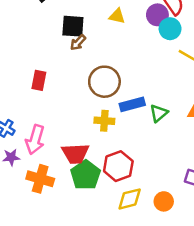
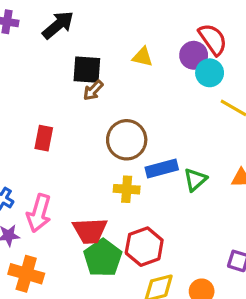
orange cross: (40, 179) -> (26, 274), moved

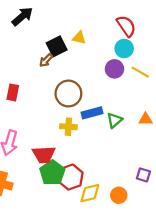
purple circle: (194, 55) -> (114, 69), moved
black square: (87, 70) -> (57, 46), moved, turned -30
red hexagon: (144, 247) -> (71, 177), moved

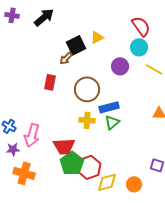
yellow triangle: (79, 38) -> (97, 37), turned -40
purple circle: (114, 69) -> (120, 66), moved
red rectangle: (13, 92) -> (50, 82), moved
green triangle: (114, 120) -> (112, 122), moved

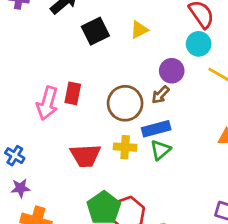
black square: (76, 45) -> (95, 31), moved
brown arrow: (66, 58) -> (160, 95), moved
pink arrow: (32, 135) -> (47, 103), moved
red trapezoid: (64, 146) -> (85, 156), moved

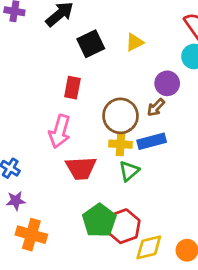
red rectangle: (73, 93) -> (72, 88), moved
pink arrow: (47, 103) -> (60, 131), moved
yellow cross: (125, 147) -> (120, 144), moved
green triangle: (160, 150) -> (129, 171), moved

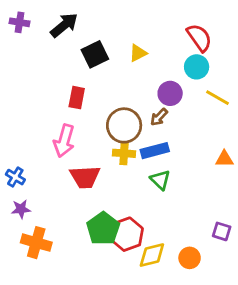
green triangle: (129, 171) -> (160, 180), moved, turned -35

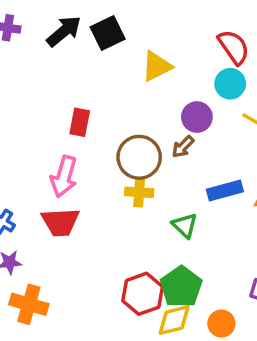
yellow triangle: (138, 53) -> (157, 66), size x1.4
black square: (95, 54) -> (108, 33), moved
blue rectangle: (155, 151) -> (225, 191), moved
red trapezoid: (85, 177) -> (60, 222), moved
green pentagon: (103, 229) -> (181, 287), moved

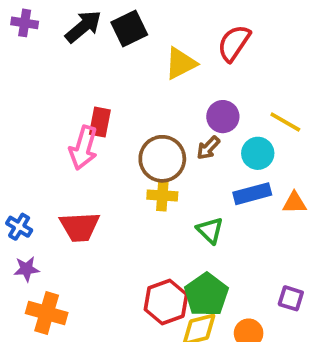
red semicircle: (234, 47) -> (234, 43), moved, turned -111
cyan circle: (230, 84) -> (258, 153), moved
pink arrow: (64, 177) -> (83, 148), moved

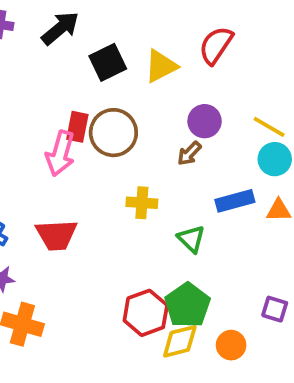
black square: (129, 28) -> (108, 62), moved
cyan circle: (258, 153) -> (275, 159), moved
brown circle: (162, 159) -> (113, 133), moved

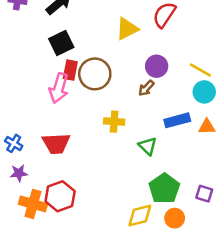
black square: (108, 62) -> (61, 43), moved
green pentagon: (187, 305) -> (164, 189), moved
red hexagon: (146, 313) -> (60, 196), moved

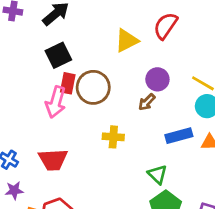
green triangle: (148, 146) -> (157, 174), moved

